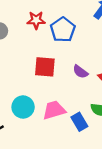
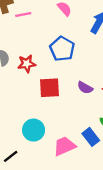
red star: (36, 20) -> (27, 64), moved
pink trapezoid: (54, 110) -> (64, 146), moved

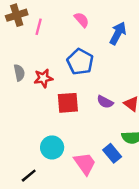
pink line: (23, 14) -> (39, 27), turned -63
pink trapezoid: (64, 146) -> (85, 164), turned 80

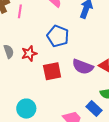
purple semicircle: (105, 102) -> (83, 67), size x1.5
cyan circle: (52, 147) -> (26, 109), moved

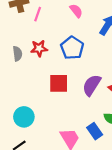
red star: (29, 53) -> (39, 48), moved
purple semicircle: (83, 67) -> (92, 85), turned 90

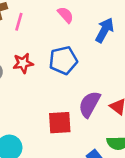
blue pentagon: (72, 48) -> (63, 60), turned 30
red square: (59, 83) -> (60, 123), moved

